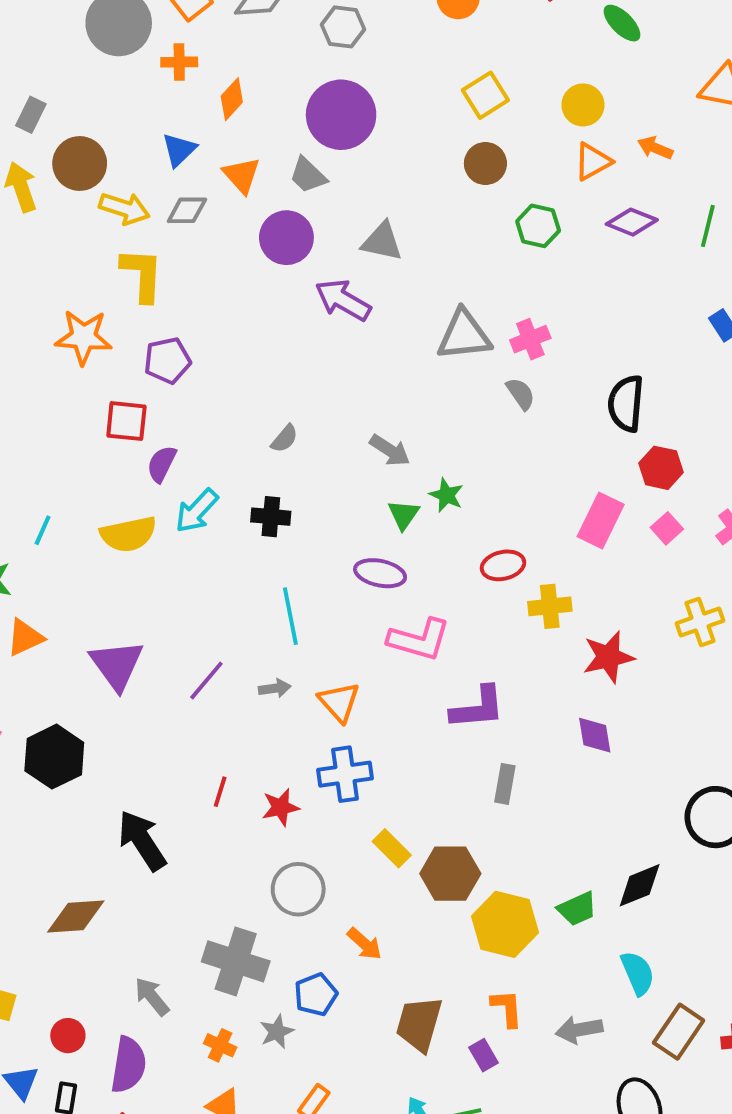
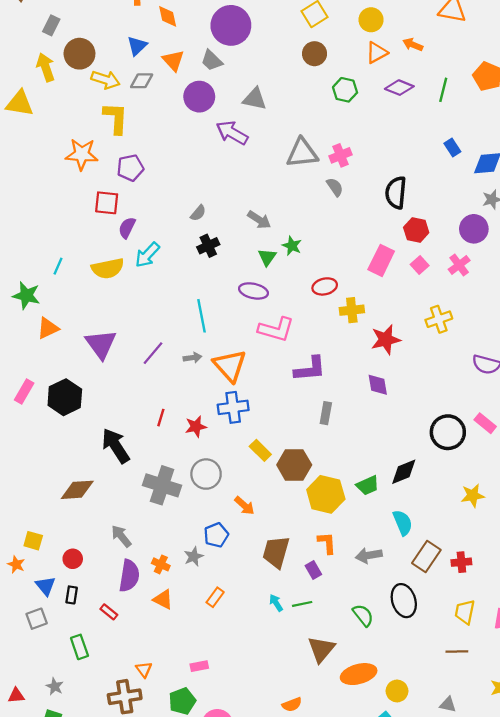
orange diamond: (232, 99) -> (168, 16), turned -55
black cross: (271, 517) -> (208, 246), moved, turned -30
orange triangle: (339, 702) -> (230, 366), size x1.4
gray cross: (236, 961) -> (162, 485), moved
purple semicircle: (128, 1065) -> (129, 576), moved

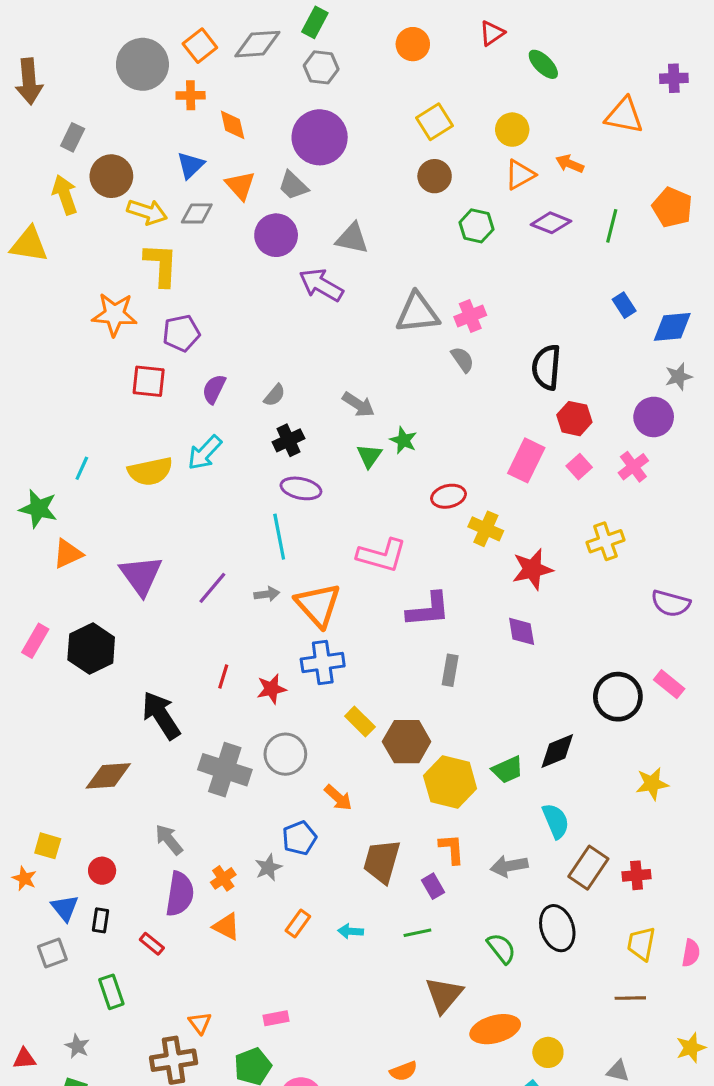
purple semicircle: (127, 228) -> (214, 389), moved
purple ellipse: (253, 291) -> (301, 488), moved
yellow cross: (352, 310) -> (486, 529), turned 30
orange cross: (161, 564) -> (223, 878), turned 30
cyan arrow: (276, 603) -> (351, 931), moved, turned -54

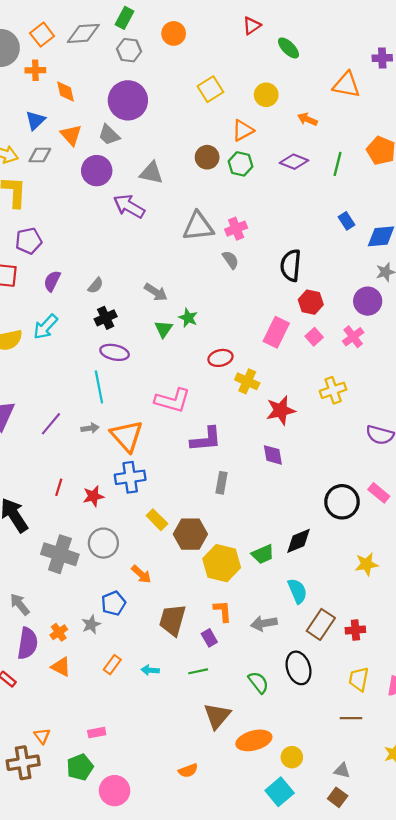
orange circle: (413, 44) -> (174, 33), moved
orange triangle: (520, 175) -> (243, 130), moved
brown circle: (435, 176) -> (207, 157), moved

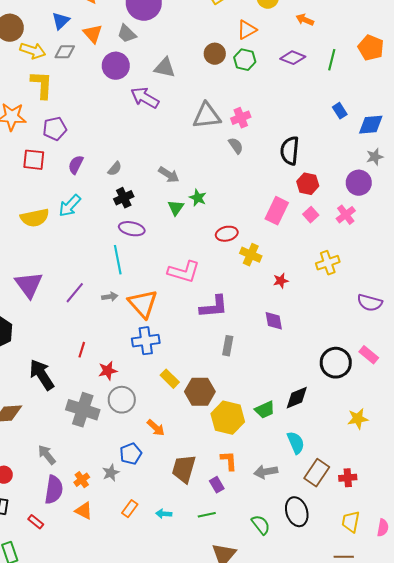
red star: (281, 410) -> (281, 281), size x0.6
red star: (93, 496) -> (108, 371), moved

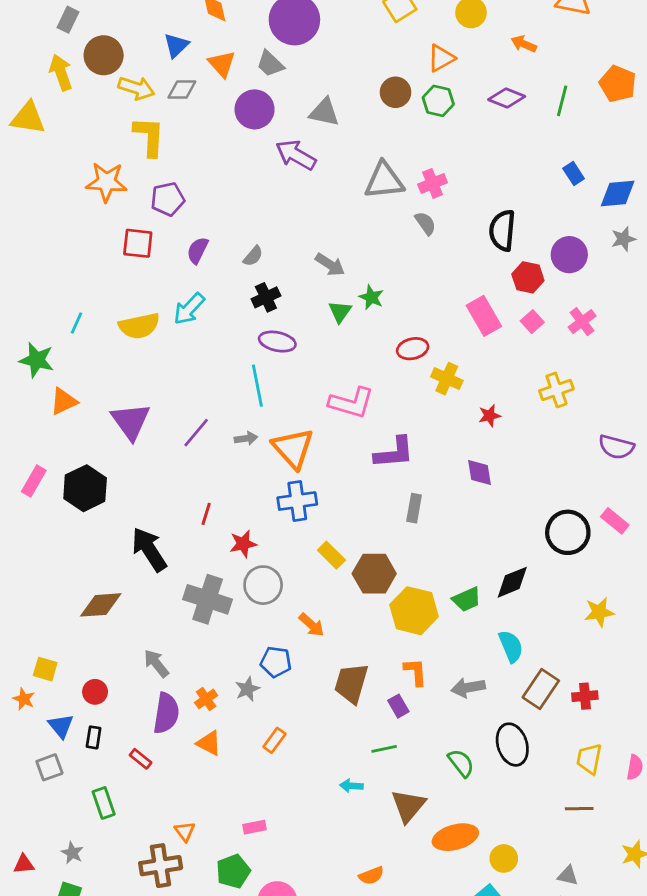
purple circle: (359, 183) -> (569, 255), moved
pink rectangle: (277, 211) -> (484, 316), turned -56
blue pentagon: (131, 454) -> (276, 662), turned 30
cyan arrow: (164, 514) -> (351, 786), moved

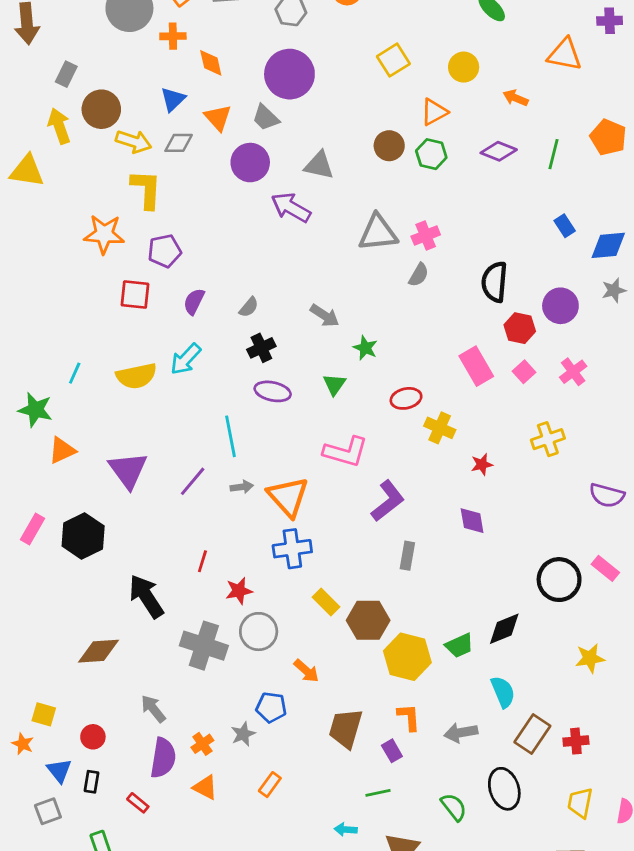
gray semicircle: (425, 223) -> (419, 275), turned 65
green triangle: (340, 312) -> (334, 384), moved
cyan line: (257, 386) -> (231, 436), moved
purple L-shape: (394, 453) -> (388, 501), turned -33

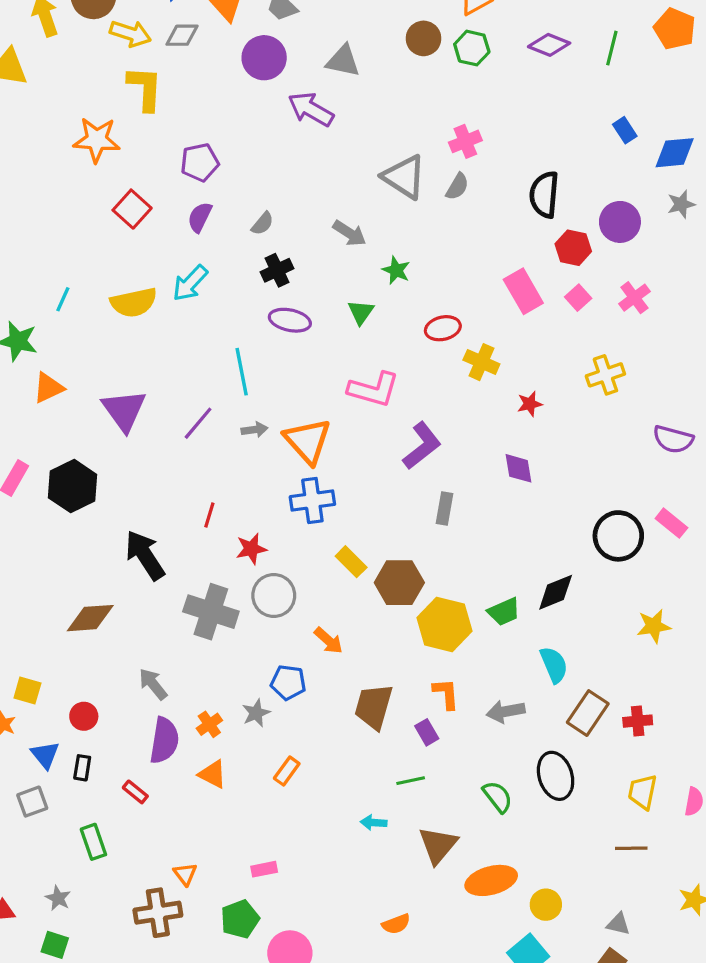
gray triangle: (378, 233) -> (404, 177), moved, turned 39
purple pentagon: (165, 251) -> (200, 162), moved
red square: (135, 295) -> (132, 209), turned 36

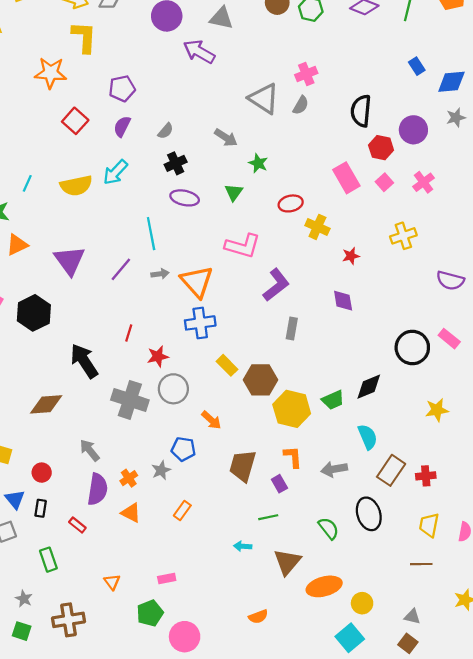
brown cross: (158, 913) -> (68, 620), moved

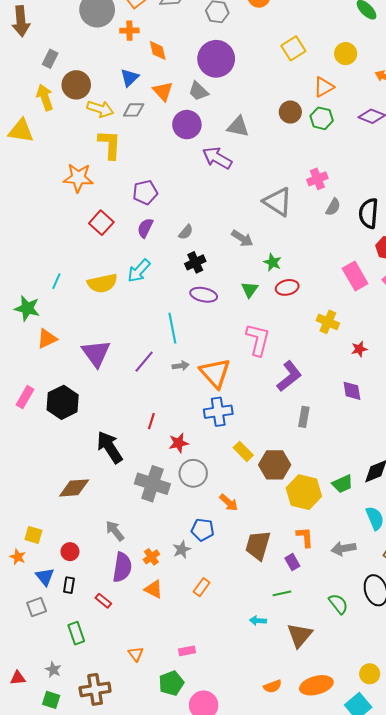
gray semicircle: (301, 105) -> (333, 207), moved
red ellipse: (291, 203) -> (287, 287), moved
pink L-shape: (243, 246) -> (258, 340), turned -92
orange ellipse: (324, 586) -> (316, 685), moved

